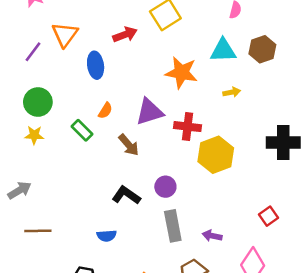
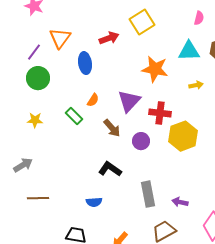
green circle: (38, 102) -> (38, 78), moved
purple triangle: (150, 112) -> (129, 101), turned -30
purple circle: (165, 187) -> (141, 141), moved

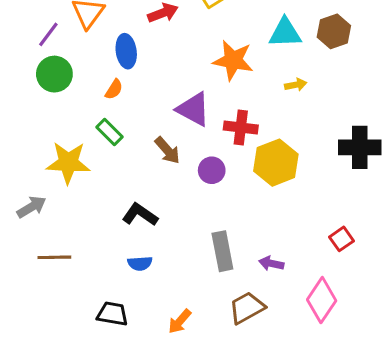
orange semicircle: (93, 100) -> (114, 89), moved
purple triangle: (129, 101) -> (193, 109), turned -45
yellow star: (35, 120) -> (68, 163), moved, size x1.8
black L-shape: (110, 169) -> (140, 215), moved

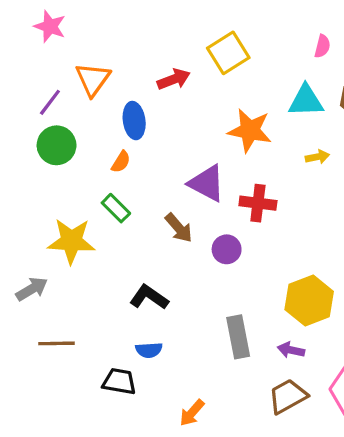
yellow hexagon: (276, 163) -> (309, 301), moved
brown trapezoid: (247, 308) -> (288, 396), moved
black trapezoid: (112, 314) -> (119, 381), moved

